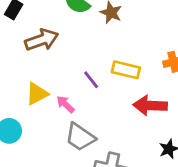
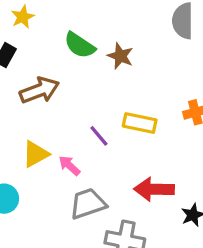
red arrow: (150, 106) -> (154, 189), moved
gray trapezoid: (80, 137) -> (88, 204), turned 128

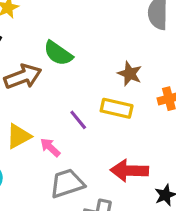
green semicircle: (80, 45) -> (58, 53), moved
brown star: (120, 56) -> (130, 74), moved

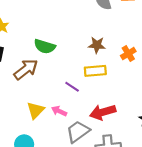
red arrow: (129, 171) -> (103, 112), moved

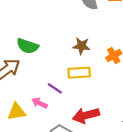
yellow triangle: (36, 110) -> (17, 112), turned 36
pink arrow: (59, 111) -> (40, 103), moved

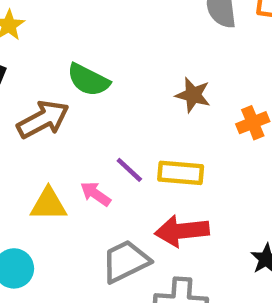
yellow rectangle: (79, 73) -> (181, 173), moved

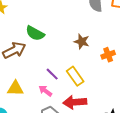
yellow rectangle: (181, 173) -> (75, 76), turned 48
pink arrow: (95, 194) -> (45, 91), moved

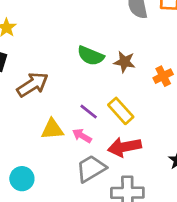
green semicircle: (35, 33) -> (91, 56), moved
yellow triangle: (15, 88) -> (52, 129), moved

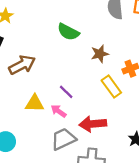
green semicircle: (91, 56) -> (68, 32), moved
brown star: (125, 62) -> (100, 54), turned -30
yellow rectangle: (121, 111) -> (111, 86), moved

